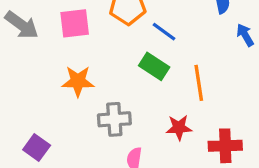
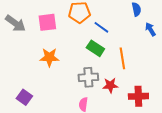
gray cross: (114, 119) -> (88, 77), moved

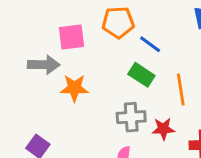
gray arrow: (15, 23) -> (44, 65), moved, turned -35

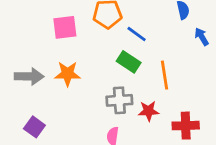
gray arrow: (44, 65) -> (29, 76), moved

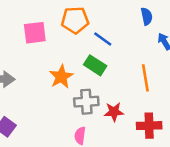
orange star: (68, 74) -> (61, 77), moved, turned -30
orange line: (164, 75) -> (145, 78), moved

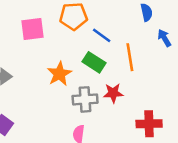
orange line: (145, 78) -> (130, 57), moved
red star: (114, 112) -> (113, 93), moved

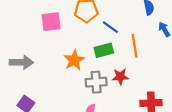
green rectangle: (94, 62) -> (104, 50), turned -48

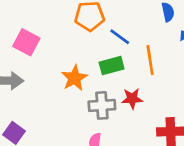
pink square: (51, 22) -> (26, 42), moved, turned 35

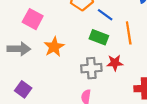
green rectangle: (112, 66) -> (99, 37), turned 36
orange star: (74, 78) -> (54, 47), moved

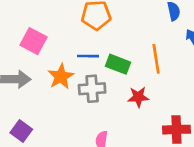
blue line: (105, 15) -> (88, 56), moved, turned -35
gray cross: (91, 68) -> (92, 89), moved

